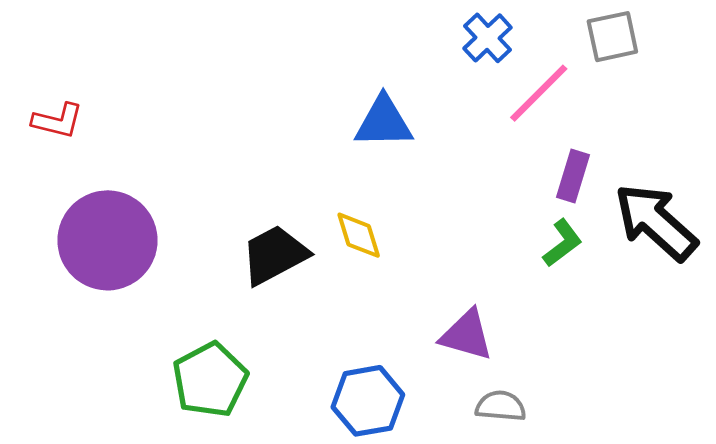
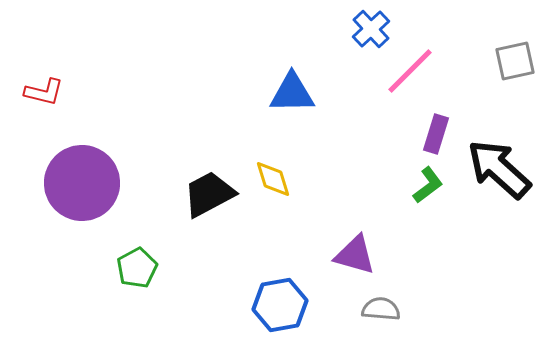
gray square: (612, 37) -> (515, 61), moved
green pentagon: (210, 380) -> (137, 268), moved, size x0.7

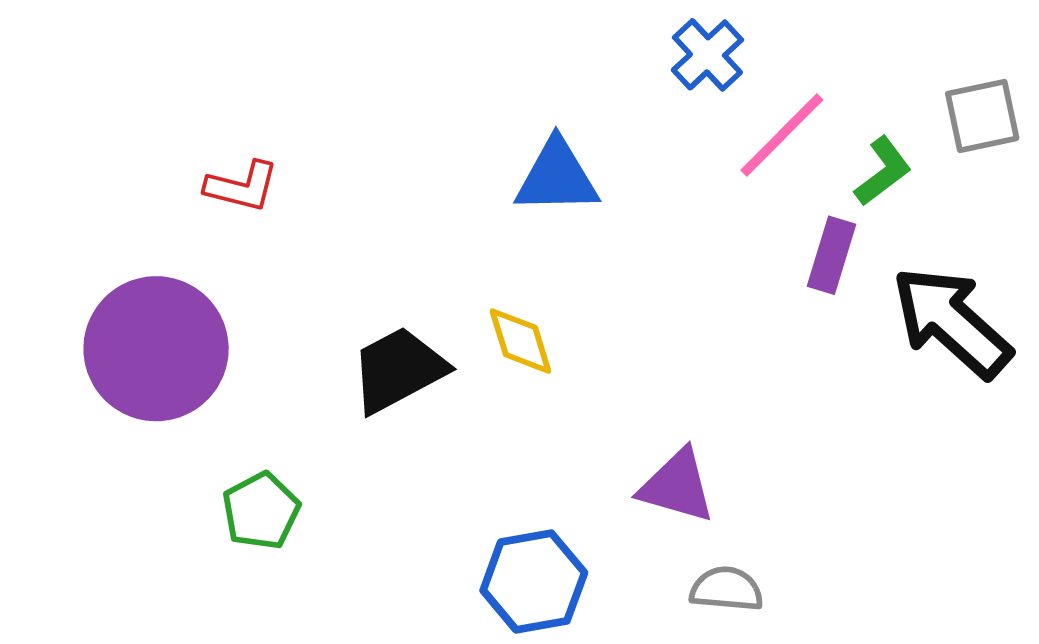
red L-shape: (44, 92) -> (242, 187), moved
green L-shape: (428, 185) -> (883, 171), moved

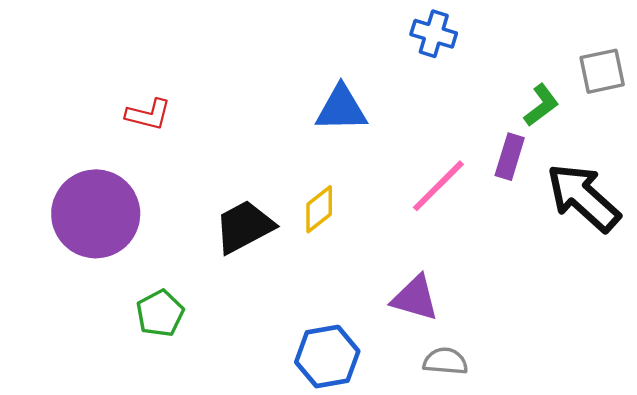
blue cross: (707, 55) -> (434, 34), turned -30
pink line: (782, 135) -> (438, 186), moved
yellow diamond: (520, 341) -> (319, 209), turned 69

